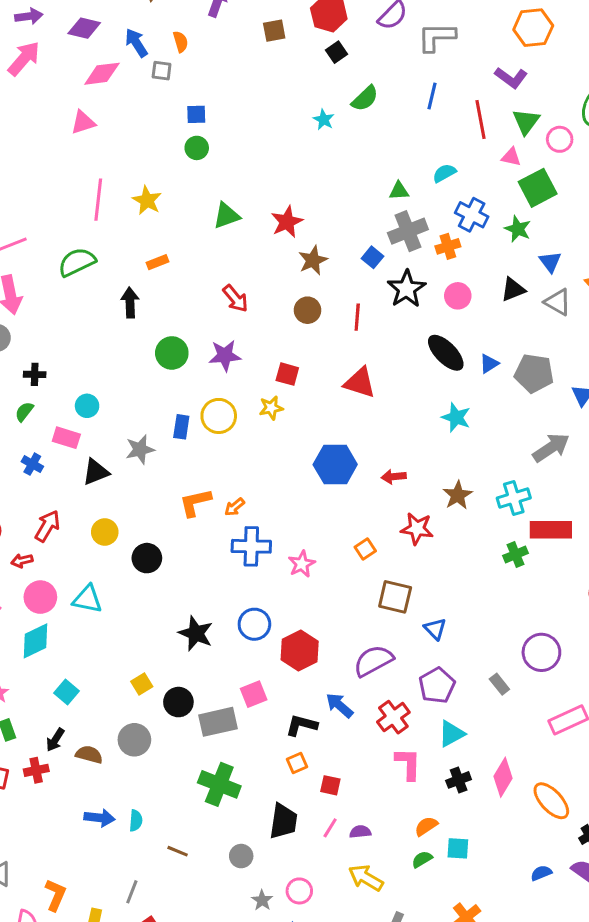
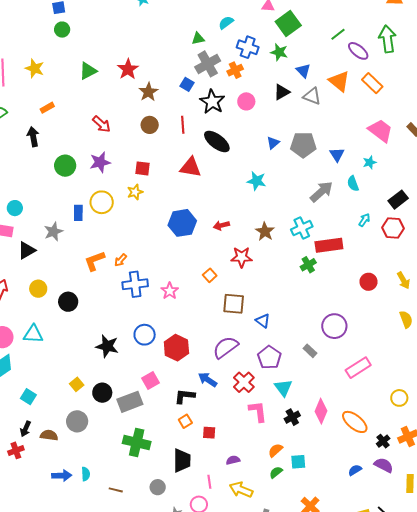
black ellipse: (446, 353) -> (217, 141), moved
cyan triangle: (451, 734) -> (283, 388), turned -30
pink line: (330, 828) -> (209, 482), moved, turned -32

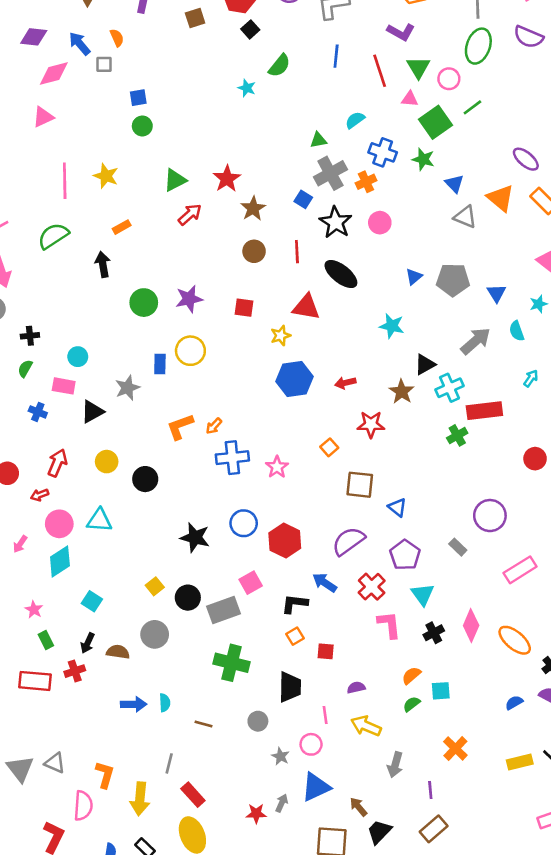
green line: (338, 34) -> (472, 107), moved
black triangle: (282, 92) -> (425, 364), moved
red arrow: (101, 124) -> (190, 214), moved, turned -84
yellow star: (135, 192) -> (281, 336), moved

